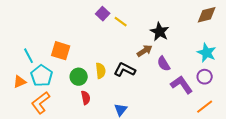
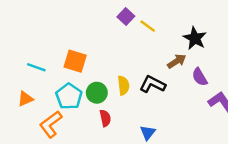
cyan line: (29, 56) -> (36, 67), turned -42
cyan pentagon: (42, 76) -> (69, 96), moved

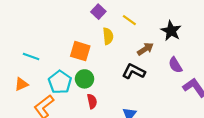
purple square: (126, 16) -> (98, 12), moved
orange square: (75, 61) -> (80, 51), moved
brown arrow: (177, 61) -> (145, 49), moved
yellow semicircle: (123, 85) -> (108, 36), moved

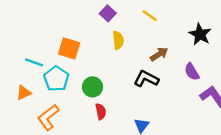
yellow line: (129, 20) -> (150, 16), moved
black star: (171, 31) -> (200, 34), moved
orange square: (80, 51) -> (69, 48), moved
cyan pentagon: (60, 82) -> (56, 79), moved

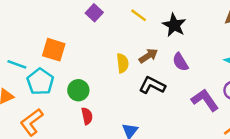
black star: (200, 34) -> (174, 25), moved
yellow semicircle: (118, 40) -> (123, 63), moved
purple semicircle: (192, 72) -> (180, 62), moved
black L-shape: (146, 79) -> (152, 85), moved

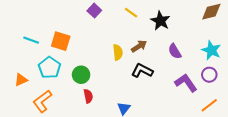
purple semicircle: (180, 62) -> (175, 51), moved
cyan line: (17, 64) -> (31, 40), moved

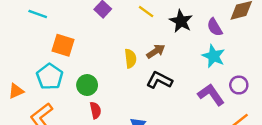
cyan line: (31, 40) -> (38, 14), moved
cyan star: (211, 50) -> (214, 56), moved
purple semicircle: (175, 51) -> (215, 27), moved

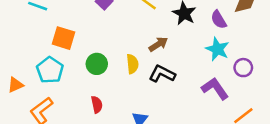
yellow semicircle: (130, 59) -> (132, 64), moved
green circle: (87, 85) -> (97, 64), moved
purple circle: (239, 85) -> (243, 68), moved

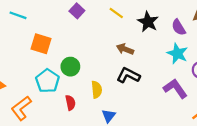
brown arrow: (158, 44) -> (125, 49), turned -126
yellow semicircle: (132, 64) -> (97, 90), moved
cyan pentagon: (50, 70) -> (47, 81), moved

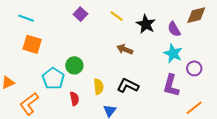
orange square: (41, 44) -> (32, 44), moved
black L-shape: (128, 75) -> (128, 86), moved
purple L-shape: (175, 88) -> (171, 86), turned -130

